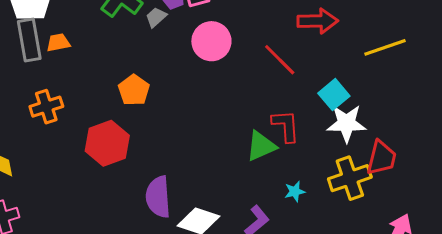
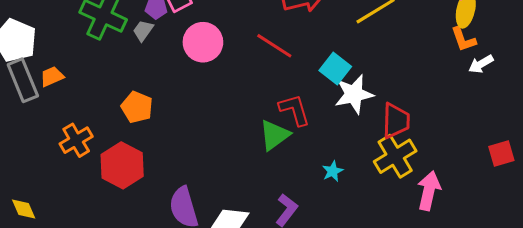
orange cross: (46, 107) -> (76, 140), moved
yellow cross: (350, 178) -> (395, 156), moved
cyan star: (295, 191) -> (333, 171), moved

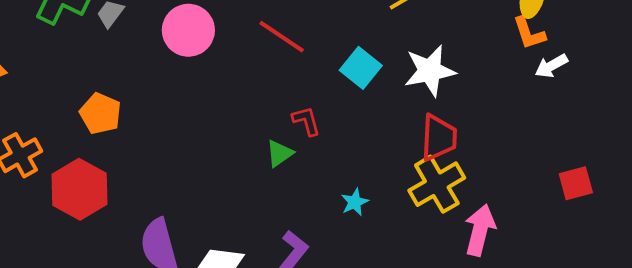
white star: (354, 94) -> (430, 71), moved
red L-shape: (294, 110) -> (306, 121), size x0.7
green triangle: (274, 135) -> (280, 153), size x0.7

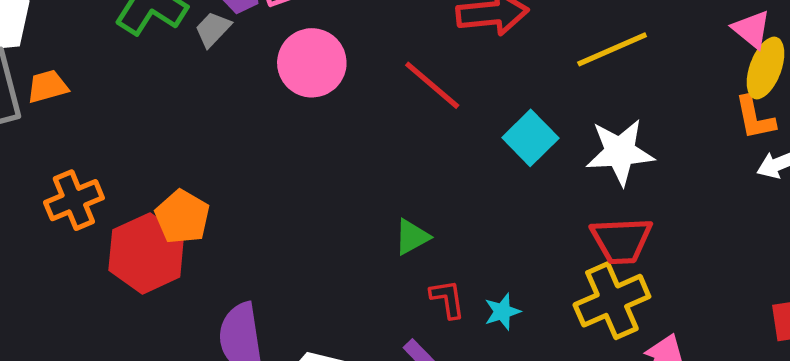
orange pentagon: (100, 114) -> (182, 217), moved
red L-shape: (306, 121) -> (447, 299), moved
red trapezoid: (439, 138) -> (621, 240), turned 78

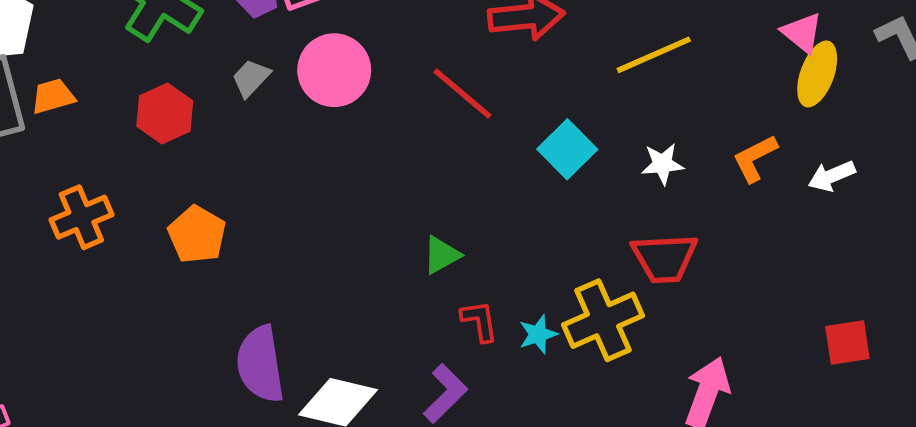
gray trapezoid: (213, 29) -> (251, 78), moved
orange L-shape: (755, 118) -> (755, 158), moved, turned 75
white star: (620, 152) -> (663, 164), size x0.6
red hexagon: (146, 253) -> (165, 113), moved, size x0.7
yellow cross: (612, 301) -> (603, 320), moved

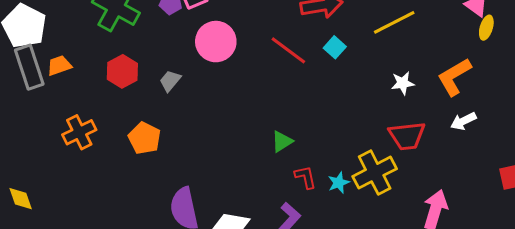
yellow ellipse: (817, 74) -> (486, 28), size x0.7
gray trapezoid: (251, 78) -> (170, 81), moved
cyan square: (567, 149) -> (335, 47), moved, size x0.7
orange L-shape: (755, 158) -> (454, 77), size x1.4
white arrow: (832, 176) -> (463, 121), moved

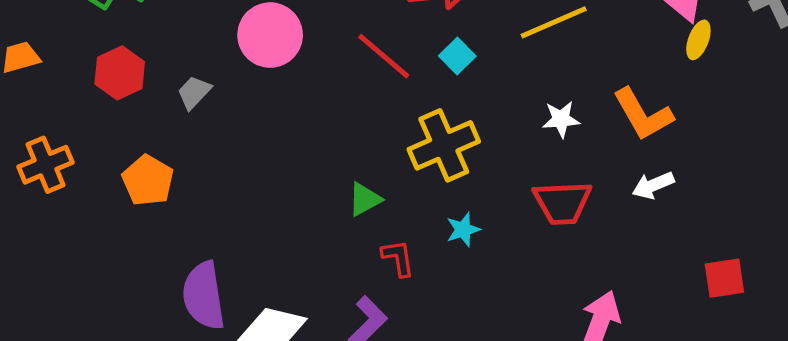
orange L-shape: (454, 77) -> (643, 114), turned -93
yellow cross: (375, 173) -> (444, 145), moved
cyan star: (339, 183) -> (463, 230), moved

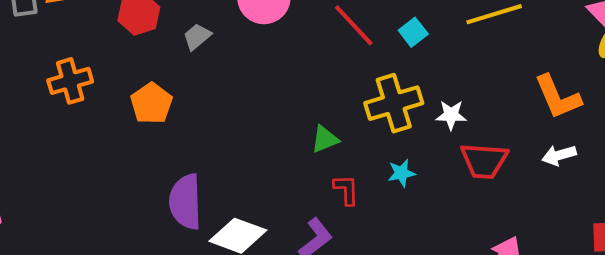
white star: (561, 119) -> (451, 115), moved

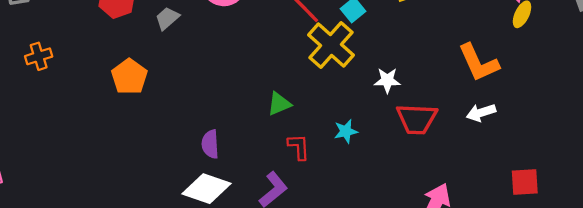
orange cross: (70, 81) -> (39, 56), moved, size x0.7
yellow cross: (394, 103) -> (331, 45), moved, turned -30
purple semicircle: (185, 202) -> (210, 144), moved, size x0.6

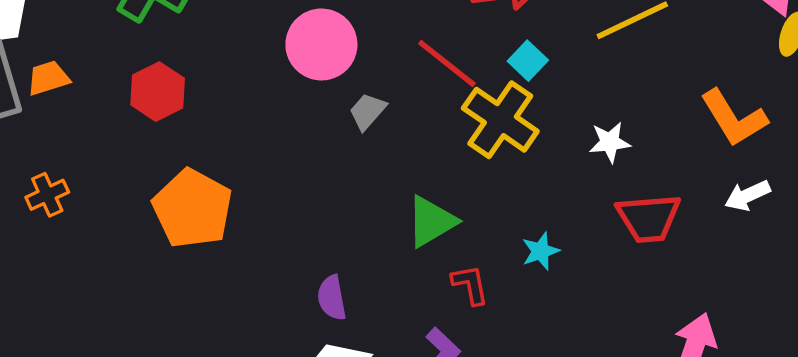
gray trapezoid: (167, 18) -> (368, 111), moved
orange pentagon: (129, 77) -> (193, 209), size x1.4
white star: (387, 80) -> (610, 142), moved
green triangle: (279, 104) -> (431, 221), size x1.4

